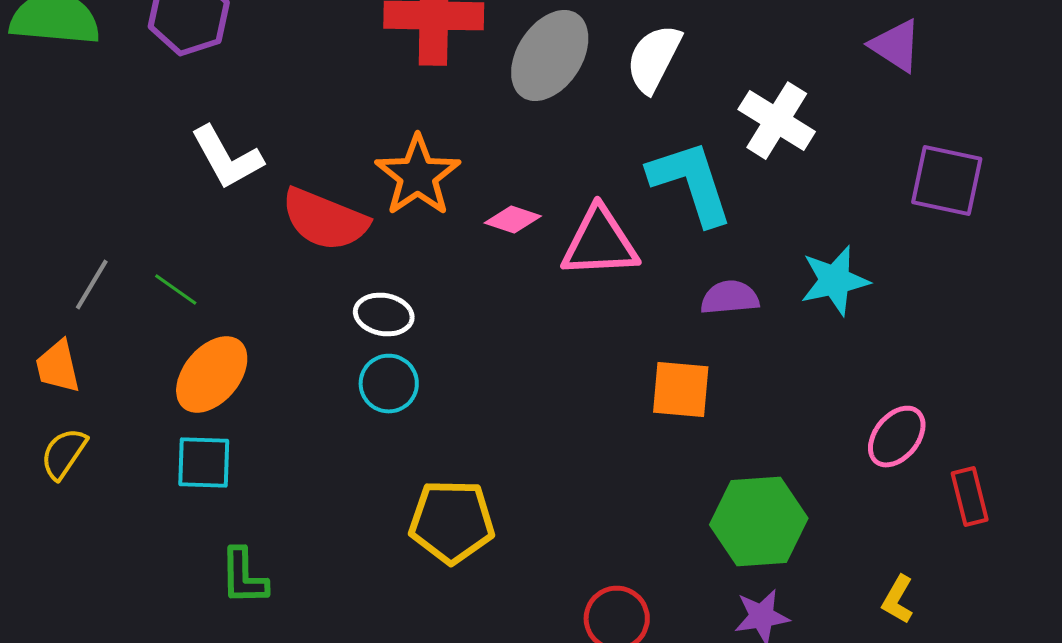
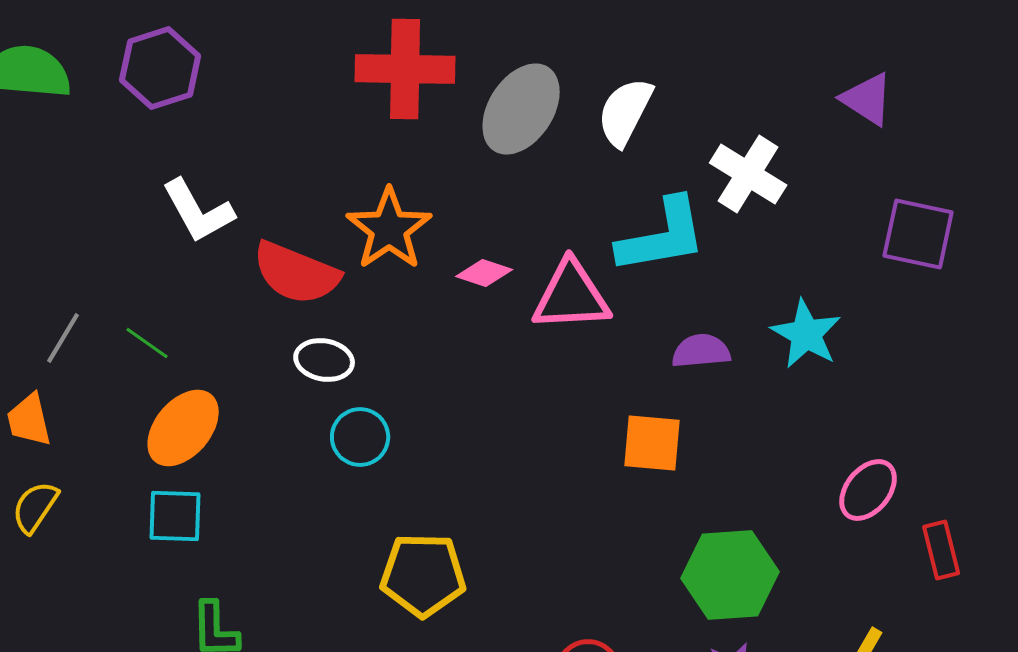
cyan L-shape: (691, 183) -> (662, 236), turned 98
cyan star: (835, 281) -> (806, 334), turned -30
white ellipse: (384, 315) -> (324, 360), moved

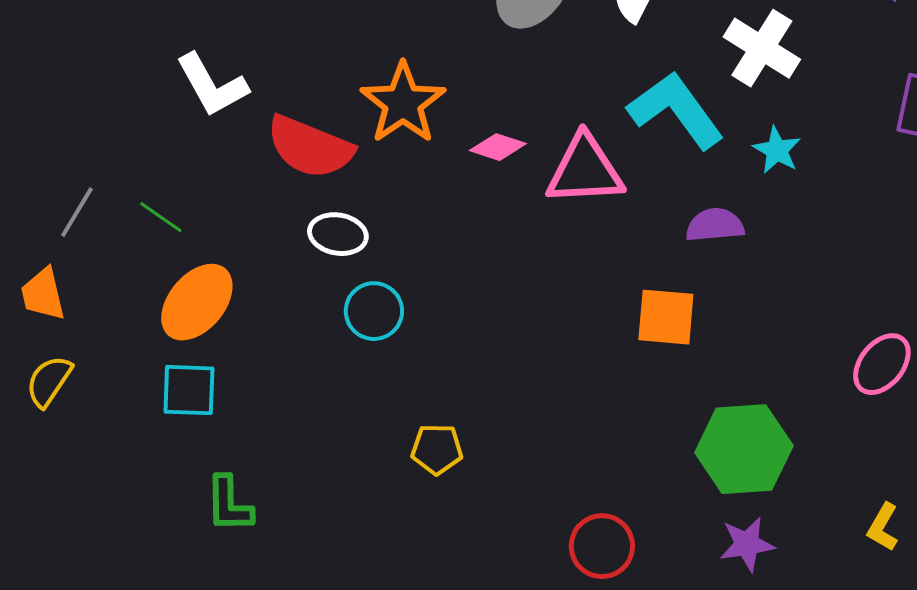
cyan L-shape: (662, 236) -> (676, 110), turned -116
cyan star: (806, 334) -> (777, 150), moved, size x0.7
yellow pentagon: (423, 575) -> (437, 449), size x0.6

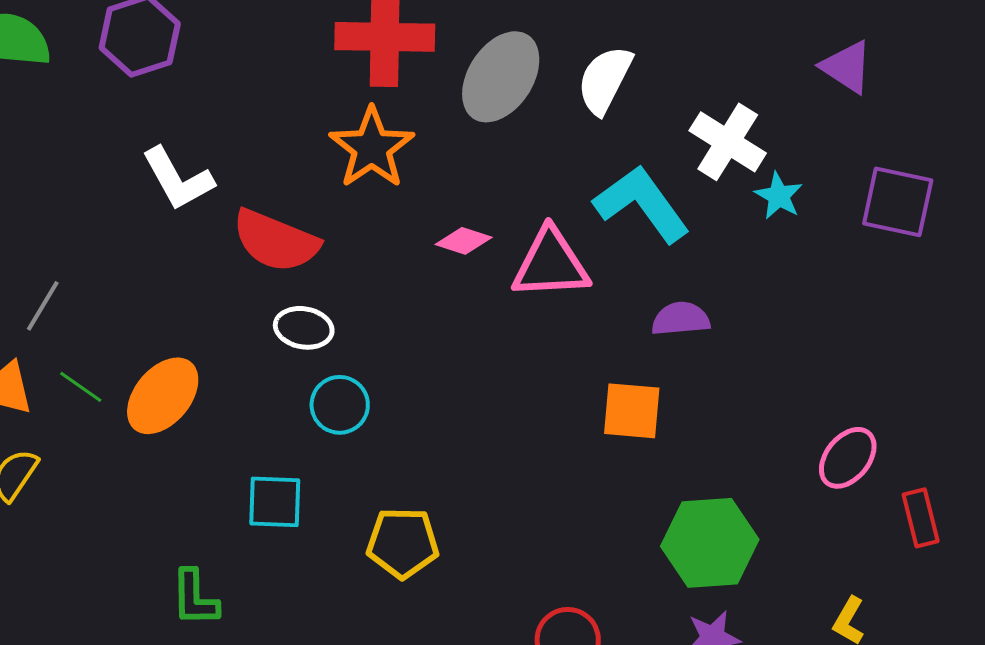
orange star: (403, 103) -> (372, 148), moved
cyan star: (777, 150) -> (779, 196), moved
green line: (161, 217) -> (81, 387), moved
cyan square: (189, 390) -> (275, 502), moved
yellow pentagon: (437, 449) -> (403, 543), size x1.4

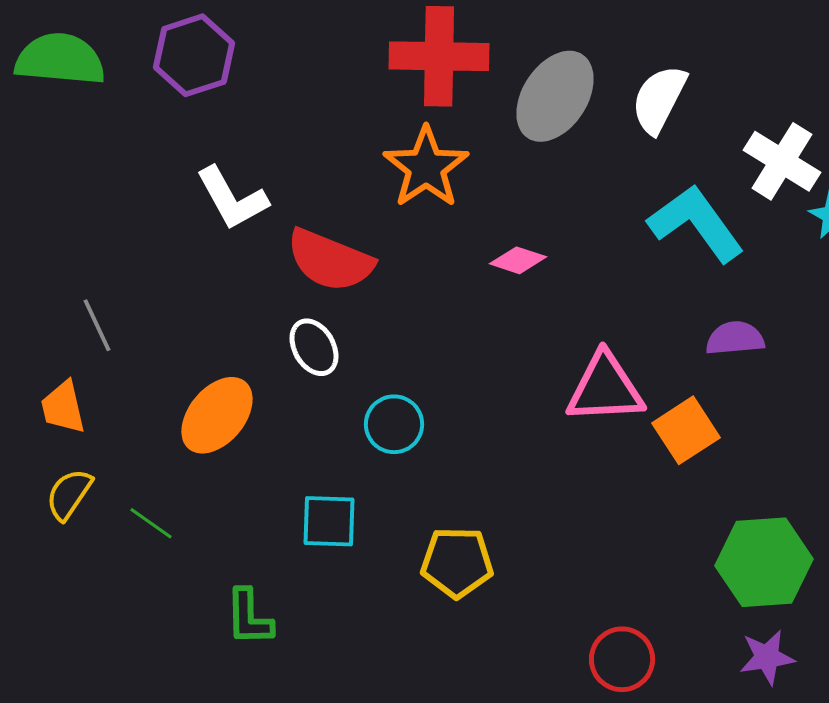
pink triangle: (551, 264) -> (605, 388), moved
gray line: (43, 306) -> (97, 325), turned -56
white ellipse: (304, 328) -> (314, 347), moved, turned 50
green line: (81, 387) -> (151, 523), moved
orange square: (632, 411) -> (686, 430), turned -38

